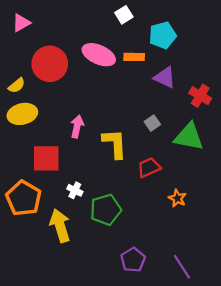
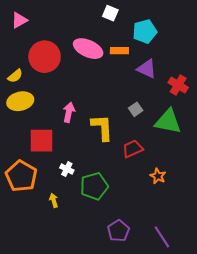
white square: (124, 15) -> (110, 13), turned -35
yellow arrow: (60, 226) -> (54, 200), size x0.5

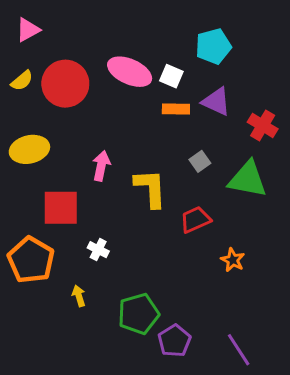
white square: (110, 13) -> (171, 76), moved
orange rectangle: (119, 51) -> (176, 109), moved
yellow semicircle: (15, 76) -> (22, 81), moved
green pentagon: (94, 186) -> (139, 314), moved

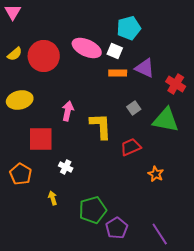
pink triangle: (28, 30) -> (13, 12), moved, turned -30
cyan pentagon: (213, 46) -> (129, 28), moved
orange pentagon: (31, 260) -> (21, 174), size x0.7

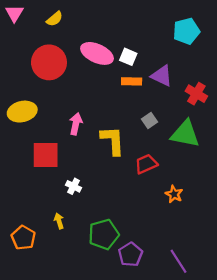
cyan pentagon: (129, 28) -> (186, 31), moved
yellow semicircle: (15, 54) -> (55, 19), moved
orange pentagon: (21, 174) -> (23, 238), moved

